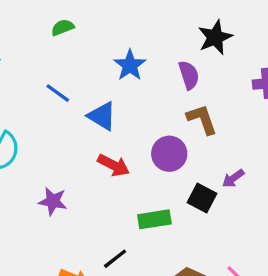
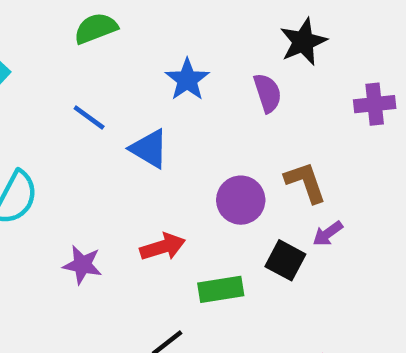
green semicircle: (63, 27) -> (96, 28), size x1.4
brown L-shape: (202, 119) -> (305, 182), moved
red arrow: (113, 165) -> (163, 247), moved, turned -44

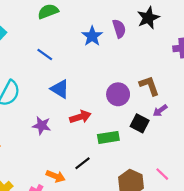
purple semicircle: (268, 93) -> (119, 29), moved
blue triangle: (149, 149) -> (60, 89), moved

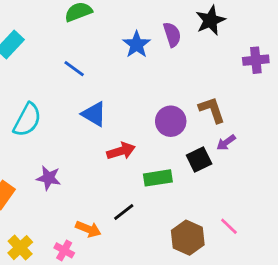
black square: (140, 123) -> (199, 160), turned 36
purple star: (42, 126) -> (49, 178), moved

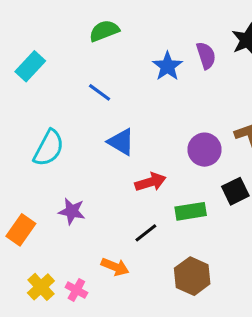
black line: (124, 212) -> (146, 233), moved
brown hexagon: (188, 238) -> (192, 276), moved
pink cross: (64, 250) -> (76, 290), moved

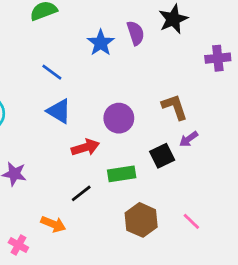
blue line: (100, 92) -> (52, 72), moved
purple circle: (205, 150) -> (119, 118), moved
brown hexagon: (192, 276) -> (141, 220), moved

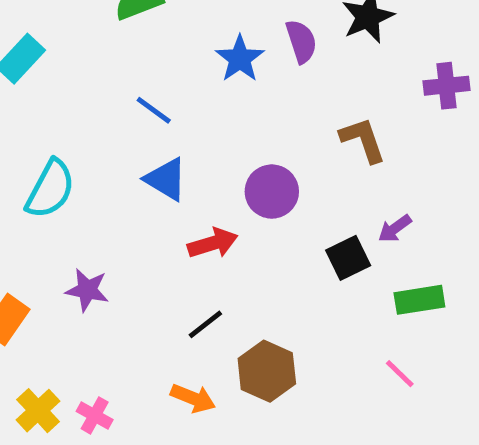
brown L-shape: (175, 107) -> (363, 140), moved
green rectangle: (122, 174) -> (419, 300), moved
brown hexagon: (141, 220) -> (267, 371), moved
orange arrow: (53, 224) -> (193, 398), moved

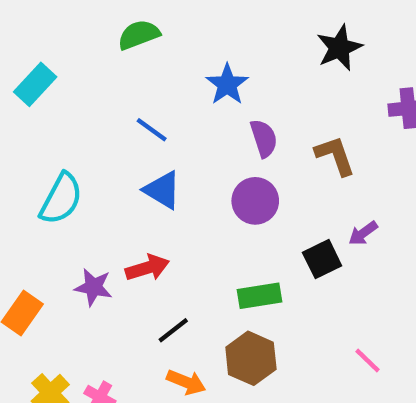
purple semicircle: (301, 41) -> (264, 138), moved
red arrow: (213, 243) -> (147, 268), moved
green rectangle: (419, 300) -> (260, 296), moved
black line: (205, 324) -> (173, 330), moved

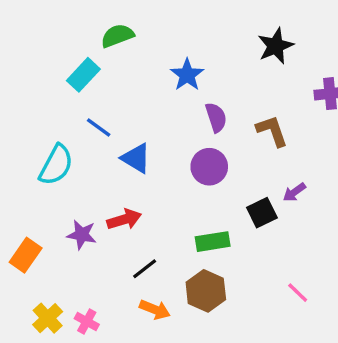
cyan rectangle: (35, 84) -> (83, 75), moved
blue line: (152, 130) -> (99, 128), moved

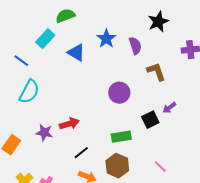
purple semicircle: (216, 117) -> (135, 46), moved
blue line: (99, 128) -> (21, 61), moved
blue triangle: (136, 158) -> (76, 53), moved
pink line: (298, 293) -> (160, 167), moved

